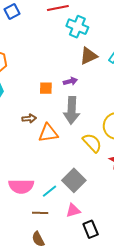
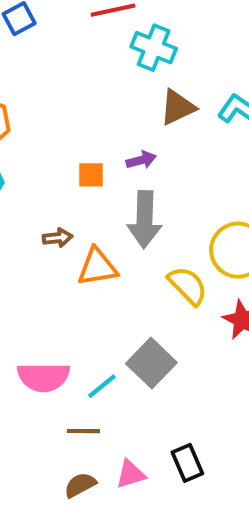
pink triangle: (73, 210) -> (131, 474), moved
brown semicircle: (38, 239) -> (80, 485), turned 91

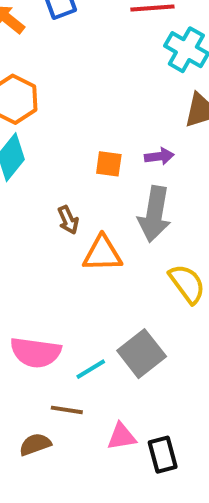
brown arrow: (58, 238) -> (68, 220), turned 64
pink triangle: (131, 474) -> (121, 437), moved
brown semicircle: (80, 485) -> (35, 444), moved

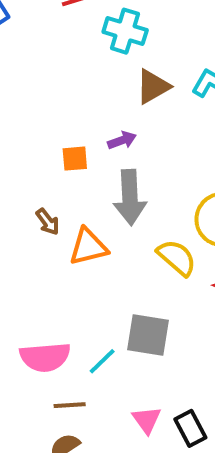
gray square: (142, 354) -> (148, 335), turned -30
brown line: (67, 410) -> (70, 405), moved
pink triangle: (121, 437) -> (147, 420), turned -44

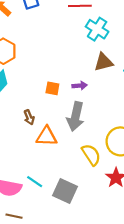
cyan line: (102, 361) -> (35, 182), moved, turned 63

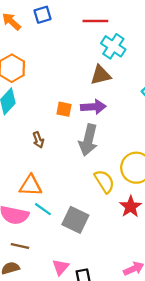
brown triangle: (103, 62) -> (101, 75), moved
purple arrow: (80, 86) -> (93, 107), size x1.5
orange triangle: (47, 136) -> (31, 186), moved

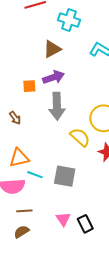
cyan cross: (113, 46) -> (69, 20), moved

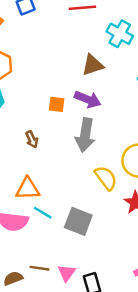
purple arrow: (53, 77) -> (88, 99), turned 30
brown line: (24, 211) -> (39, 268), moved

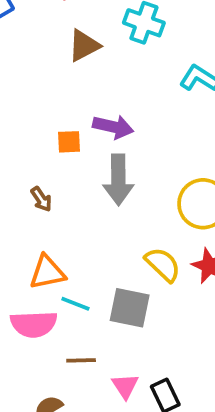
brown triangle: (93, 65) -> (84, 45), moved
yellow semicircle: (106, 178) -> (163, 265), moved
brown line: (39, 268) -> (81, 360), moved

